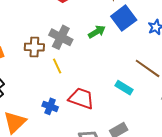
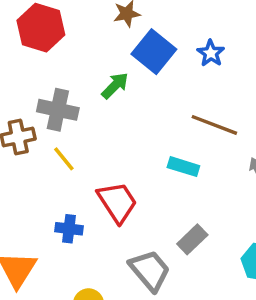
red trapezoid: (81, 98) -> (117, 202), turned 52

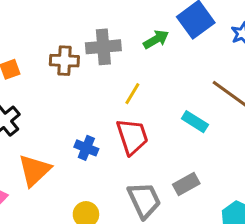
gray cross: (58, 110) -> (103, 47), turned -32
yellow line: (64, 159) -> (132, 94), moved, turned 55

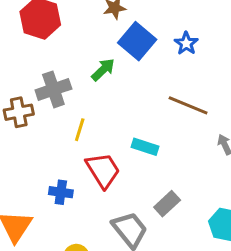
yellow line: (132, 94) -> (80, 130), moved
cyan rectangle: (195, 122) -> (145, 147), moved

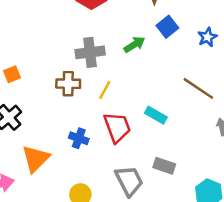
blue square: (137, 41) -> (167, 27), size x0.7
brown cross: (19, 112) -> (68, 84), moved
gray rectangle: (167, 204) -> (164, 166), turned 50

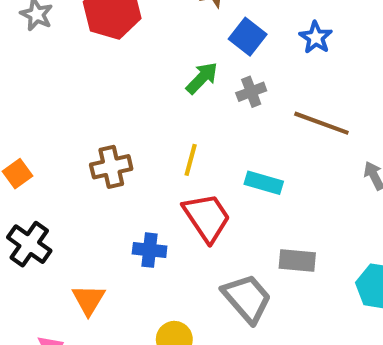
gray cross: (90, 52) -> (251, 92), moved, size x0.6
yellow line: (105, 90) -> (191, 160), moved
orange triangle: (36, 159) -> (88, 300), size x0.7

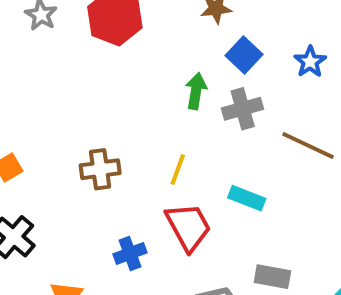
green arrow: (202, 78) -> (196, 91), turned -40
gray cross: (251, 92) -> (243, 109), size x1.4
blue cross: (150, 250) -> (130, 253), turned -32

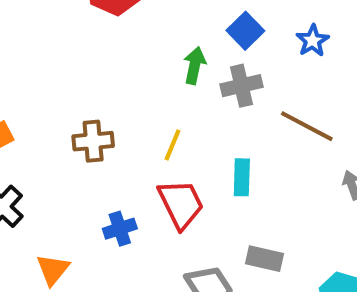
cyan rectangle: (247, 198) -> (242, 177), turned 68

